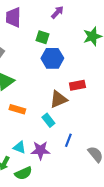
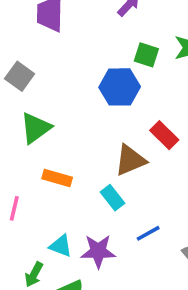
green square: (42, 37) -> (146, 55), moved
red rectangle: (77, 85) -> (164, 135), turned 56
blue line: (68, 140) -> (148, 233), turned 40

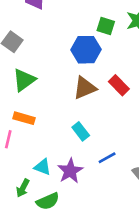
brown triangle: (130, 160) -> (85, 88), moved
orange rectangle: (57, 178) -> (24, 118), moved
purple star: (98, 251) -> (70, 171), turned -30

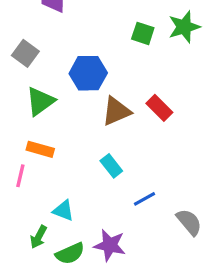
blue hexagon: (86, 50) -> (88, 73), moved
purple star: (70, 171) -> (110, 245), moved, turned -30

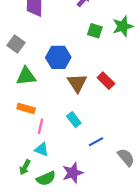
green triangle: (40, 101) -> (26, 76), turned 30
brown triangle: (116, 111) -> (77, 83), turned -40
pink line: (20, 176) -> (40, 126), moved
purple star: (110, 245) -> (73, 173), turned -30

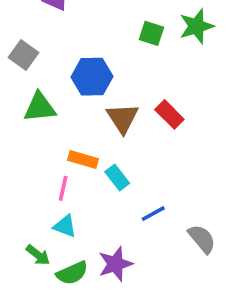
orange rectangle: (26, 108) -> (83, 160), moved
green arrow: (25, 167) -> (38, 255), turned -80

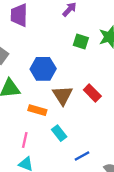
orange rectangle: (83, 160) -> (37, 110), moved

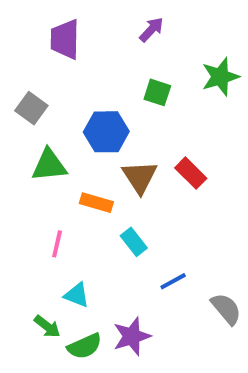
green square: (81, 41) -> (157, 92), moved
pink line: (25, 140) -> (57, 244), moved

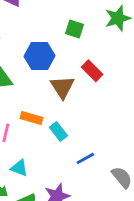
red rectangle: (191, 173) -> (92, 71), moved
orange rectangle: (96, 203) -> (31, 118), moved

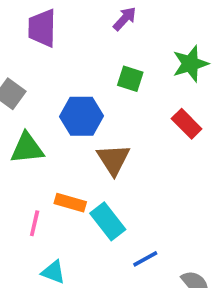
red rectangle: (92, 71) -> (187, 124), moved
cyan rectangle: (58, 132) -> (108, 221), size x1.4

